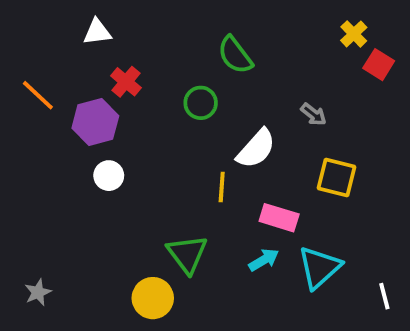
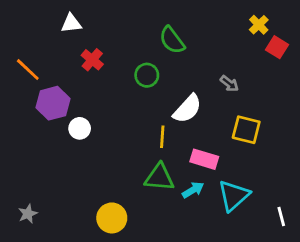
purple hexagon: (95, 122) -> (53, 103), moved
green triangle: (187, 254) -> (159, 177), moved, turned -48

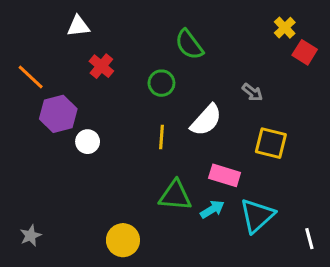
yellow line: (162, 137) -> (161, 137), moved

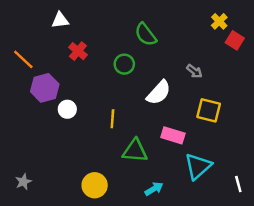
yellow line: (161, 137) -> (112, 119), moved
cyan arrow: (212, 209) -> (154, 189), moved

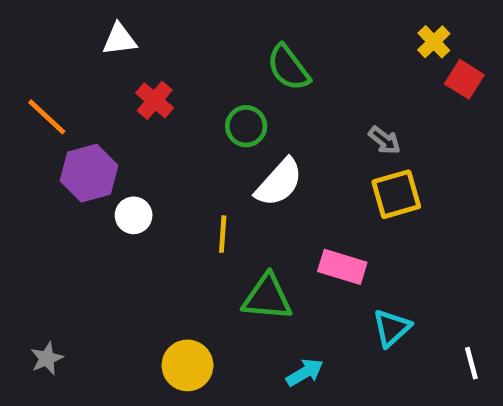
white semicircle: (159, 93) -> (279, 182), moved
yellow square: (209, 110) -> (396, 194), moved, turned -30
cyan triangle: (198, 166) -> (392, 328), size x0.7

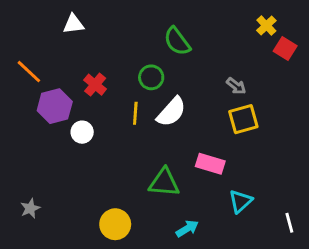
red cross: (155, 100) -> (95, 85), moved
yellow line: (223, 234) -> (135, 113), moved
gray star: (47, 358) -> (30, 208), moved

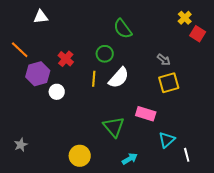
white triangle: (73, 24) -> (41, 17), moved
green triangle: (164, 182) -> (114, 127), turned 45
white line: (289, 223) -> (187, 155), moved

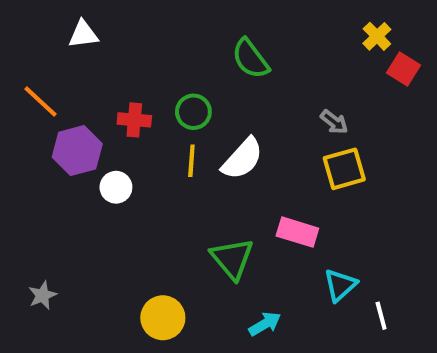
green circle: (105, 54) -> (193, 112), moved
red cross: (66, 59) -> (134, 120), turned -35

